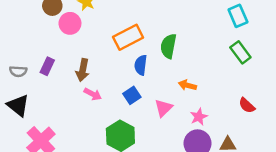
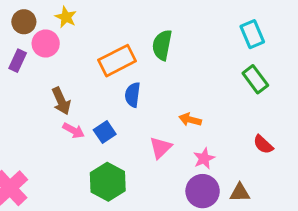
green semicircle: (168, 46) -> (162, 45), moved
purple rectangle: (47, 66) -> (18, 61), moved
brown arrow: (83, 70) -> (61, 101), turned -35
blue square: (132, 95) -> (105, 132), moved

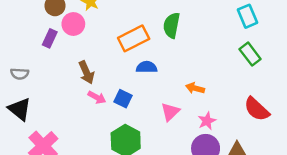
blue semicircle: (133, 95) -> (147, 67), turned 84
blue square: (105, 132) -> (123, 99), turned -30
red semicircle: (263, 144) -> (257, 109), size x1.5

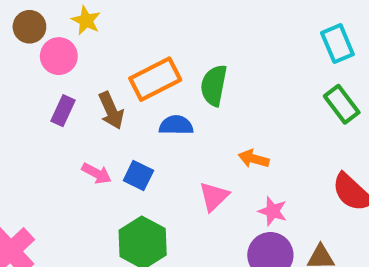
green semicircle: (172, 25) -> (214, 85), moved
purple rectangle: (50, 38) -> (63, 111), moved
brown arrow: (86, 72) -> (111, 111), moved
pink star: (207, 121) -> (273, 211), turned -30

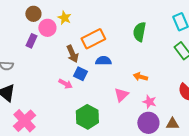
yellow star: (86, 20) -> (64, 18), moved
green semicircle: (214, 85) -> (139, 32), moved
purple rectangle: (63, 111) -> (31, 41), moved
blue square: (138, 176) -> (80, 74), moved

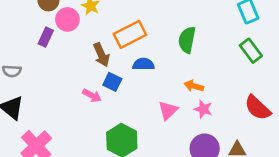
green semicircle: (139, 32) -> (187, 40), moved
pink star: (149, 102) -> (203, 109), moved

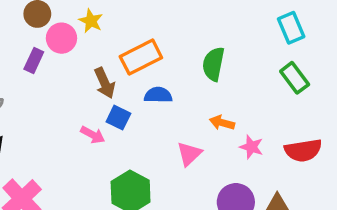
red semicircle: (258, 108) -> (303, 150), turned -52
pink star: (203, 109) -> (251, 147), moved

